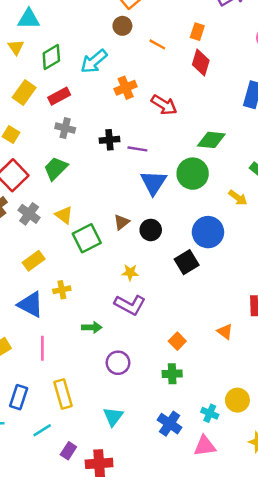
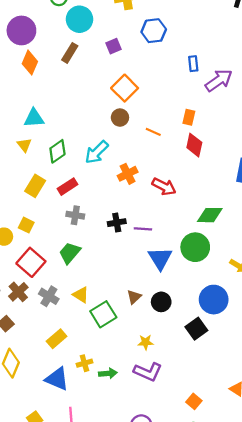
green arrow: (92, 327) -> (108, 373), moved

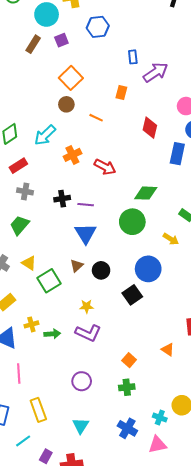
cyan circle: (79, 19) -> (47, 14), moved
brown rectangle: (70, 53) -> (33, 44), moved
orange rectangle: (189, 117) -> (121, 93), moved
red diamond: (194, 145) -> (150, 128), moved
blue triangle: (160, 258) -> (86, 233), moved

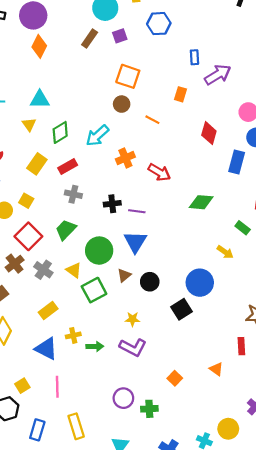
orange square: (71, 78) -> (128, 76), turned -30
green circle: (132, 222) -> (99, 251), moved
green cross: (127, 387) -> (149, 409), moved

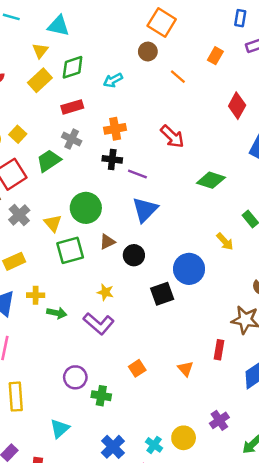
cyan arrow: (97, 136) -> (113, 80), size x0.7
orange cross: (125, 158) -> (115, 129), moved
yellow rectangle: (37, 164) -> (40, 80), moved
green trapezoid: (66, 230) -> (49, 161), moved
blue triangle: (135, 242) -> (145, 210), moved

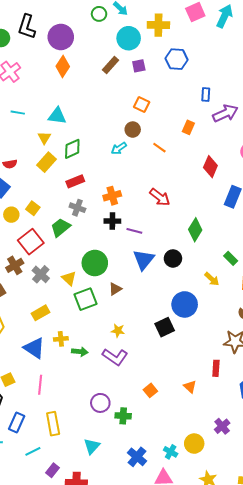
orange square: (162, 22) -> (142, 104), size x0.7
cyan arrow: (113, 80) -> (119, 148), moved
green diamond: (211, 180) -> (195, 230), turned -70
black circle: (134, 255) -> (173, 258), moved

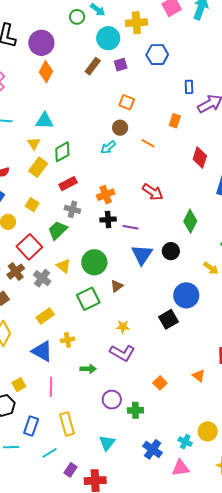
yellow square: (33, 208) -> (32, 205), moved
yellow triangle: (69, 278) -> (63, 266), moved
green arrow: (80, 352) -> (88, 369), moved

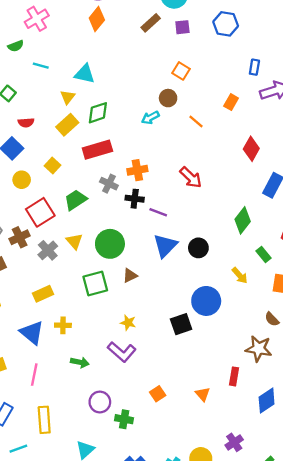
red rectangle: (68, 184) -> (97, 150), size x1.4
gray cross: (72, 209) -> (109, 184), moved
green diamond: (190, 221) -> (243, 220), moved

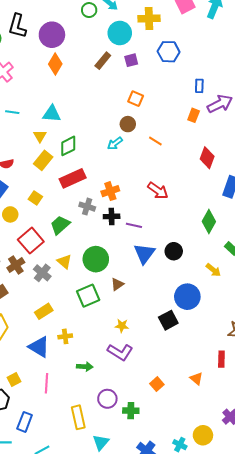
orange rectangle: (231, 102) -> (194, 115), moved
yellow rectangle: (44, 420) -> (78, 417), moved

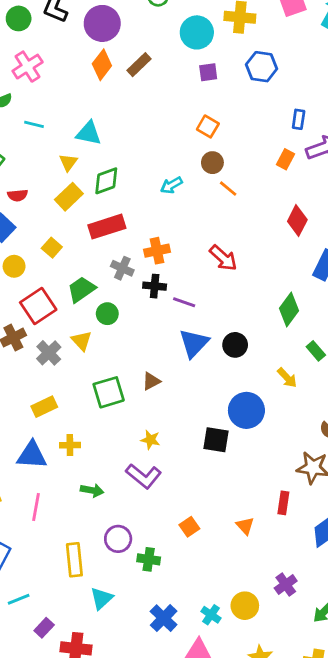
brown rectangle: (103, 61) -> (139, 65), moved
brown circle: (128, 124) -> (212, 163), moved
green circle: (96, 259) -> (107, 314), moved, size x0.6
black square: (168, 320) -> (216, 440), turned 30
blue triangle: (39, 347) -> (32, 455), turned -35

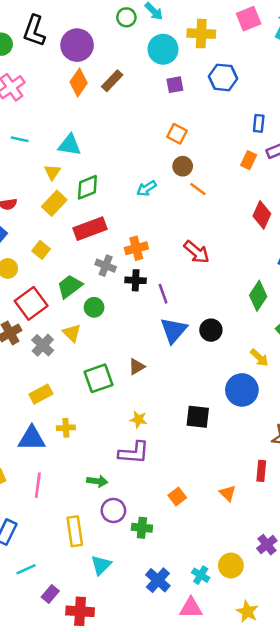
purple line: (184, 302) -> (163, 294), turned 54
blue circle: (246, 410) -> (242, 390), moved
purple L-shape: (144, 476) -> (134, 453), turned -32
green arrow: (92, 490) -> (97, 481), moved

